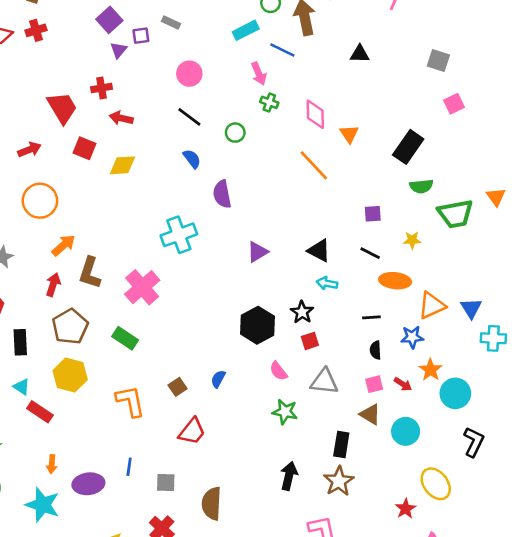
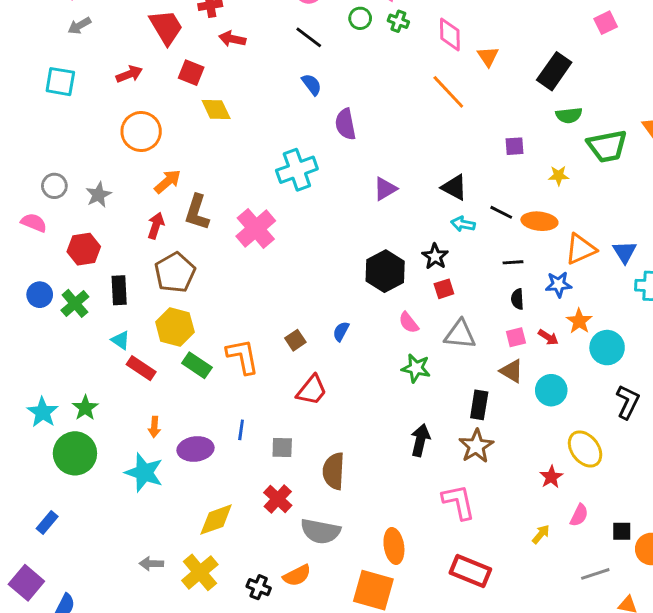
green circle: (235, 133) -> (360, 18), moved
yellow diamond: (122, 165) -> (216, 109), moved, turned 68
black line: (370, 253) -> (501, 212), moved
green rectangle: (125, 338) -> (197, 365), moved

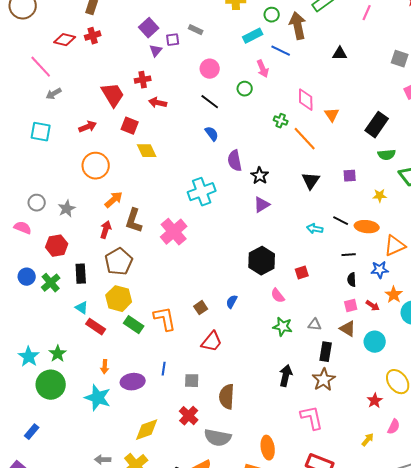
green cross: (398, 21) -> (281, 121), moved
black triangle: (454, 187) -> (311, 181), moved, turned 36
black star: (435, 256) -> (260, 176), moved
gray triangle: (460, 334) -> (315, 325), moved, size x0.6

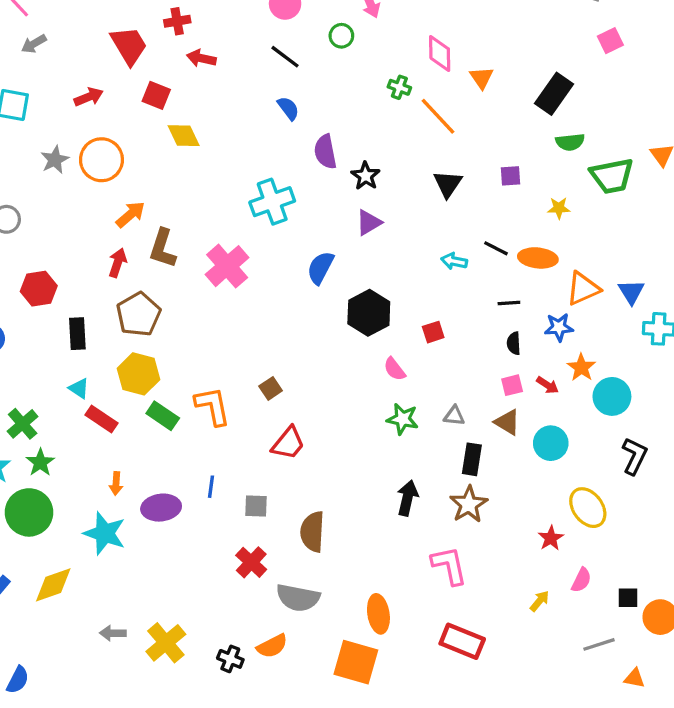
gray star: (67, 209) -> (55, 160), moved
green cross: (51, 283) -> (23, 424), moved
blue semicircle: (232, 302) -> (320, 268), moved, size x1.5
yellow diamond: (147, 430) -> (53, 585), moved

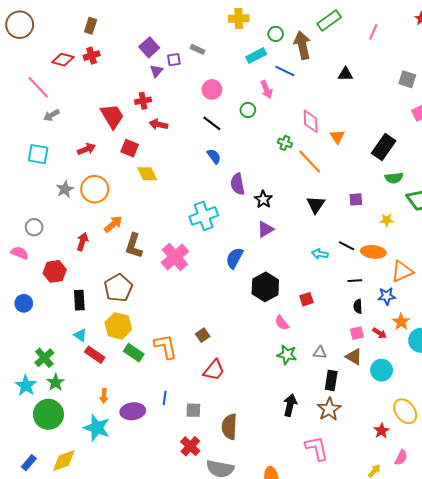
red arrow: (118, 263) -> (82, 242), moved

